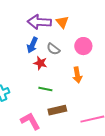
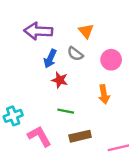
purple arrow: (39, 22) -> (38, 31), moved
gray semicircle: (53, 49) -> (75, 54), moved
pink L-shape: (30, 121) -> (39, 136), moved

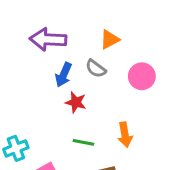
orange triangle: (86, 31) -> (110, 39), turned 42
orange arrow: (104, 94) -> (125, 135), moved

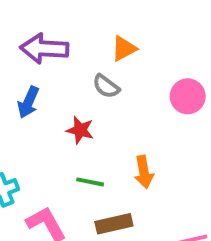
blue arrow: (63, 75) -> (28, 102), moved
pink circle: (142, 76) -> (188, 96), moved

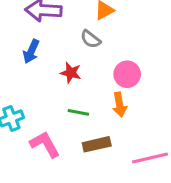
pink circle: (188, 96) -> (127, 74), moved

